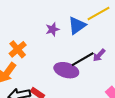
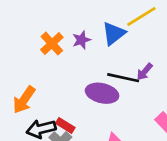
orange cross: (18, 49) -> (52, 44), moved
black line: (83, 59) -> (123, 78), turned 45

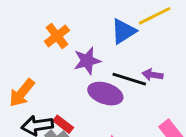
purple star: (81, 40) -> (87, 61), moved, size x1.4
purple arrow: (145, 72) -> (153, 75), turned 54

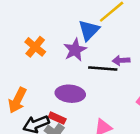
purple star: (87, 61) -> (75, 50), moved
purple ellipse: (105, 94) -> (70, 94), moved

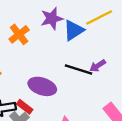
purple star: (75, 50) -> (52, 18), moved
purple arrow: (121, 60) -> (98, 66), turned -42

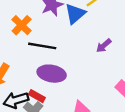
black line: (79, 70) -> (42, 46), moved

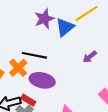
orange cross: (22, 25) -> (18, 68), moved

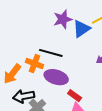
orange cross: (18, 68) -> (34, 64), turned -30
red rectangle: (28, 100) -> (75, 96), moved

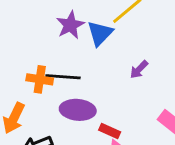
orange cross: (34, 64) -> (40, 79), moved

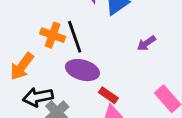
black line: (63, 77) -> (75, 37), turned 56

